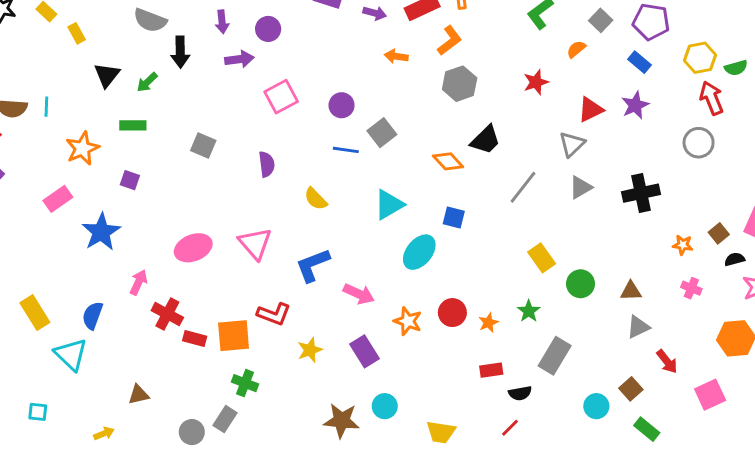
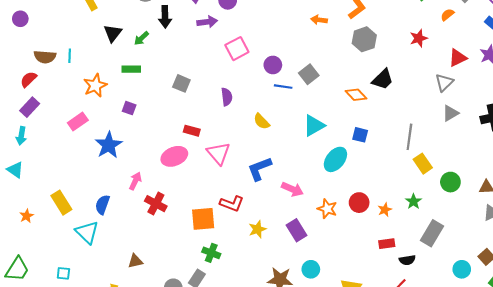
purple circle: (342, 105) -> (273, 65), moved
gray line: (523, 187) -> (409, 137), moved, turned -30
red rectangle: (195, 338) -> (192, 131), moved

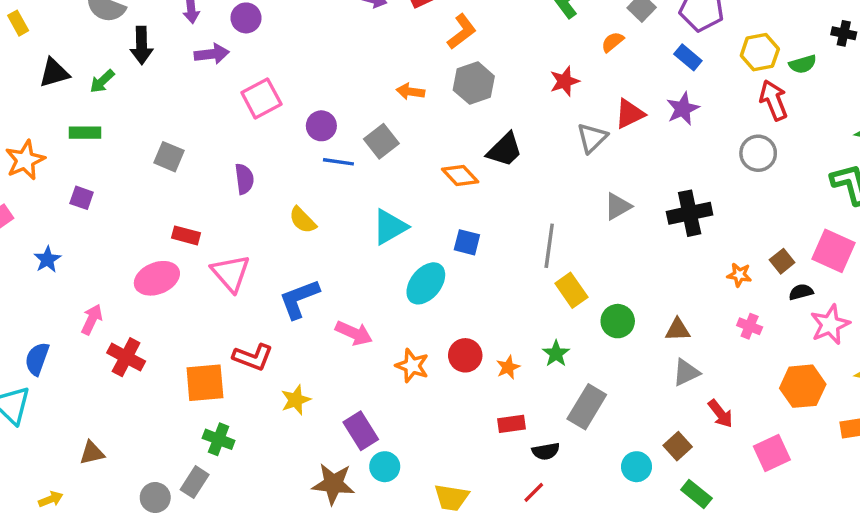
orange arrow: (319, 20) -> (410, 92), moved
black triangle: (113, 33) -> (54, 73), turned 36
gray triangle: (444, 82) -> (592, 138), moved
blue star: (109, 145) -> (47, 259), size x0.6
purple rectangle: (296, 230) -> (361, 431), moved

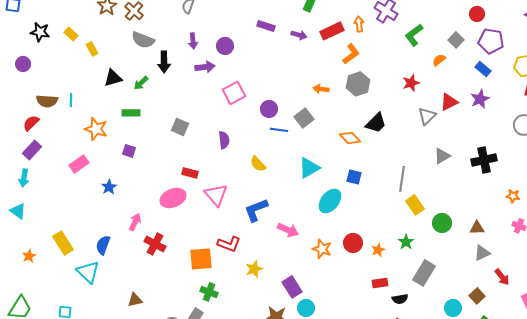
orange star: (25, 160) -> (96, 129), turned -30

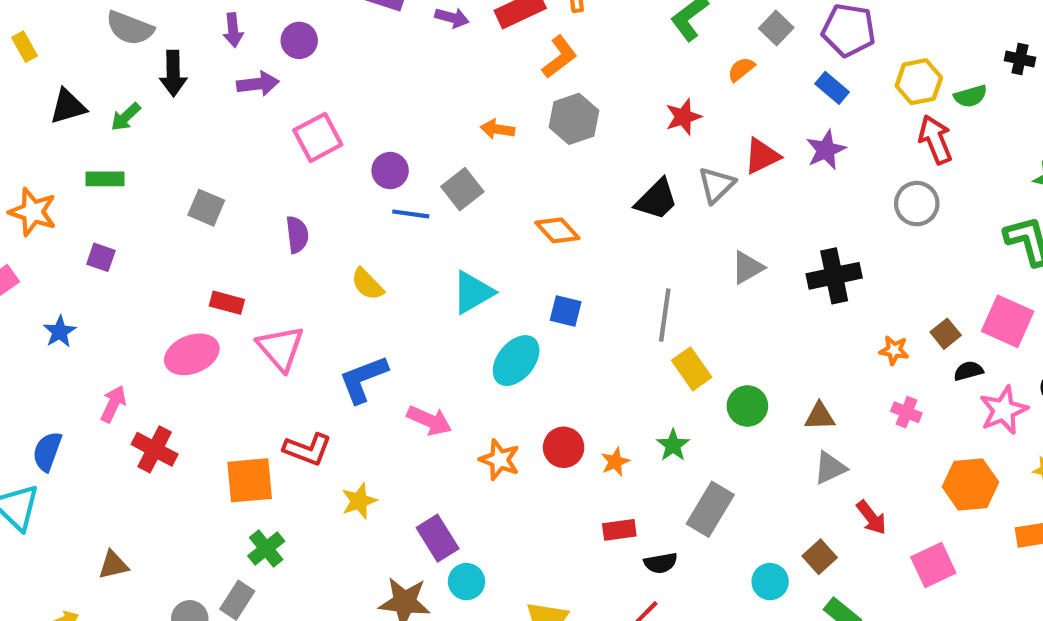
black trapezoid: (376, 123) -> (657, 199), moved
green cross: (209, 292) -> (266, 548), turned 30

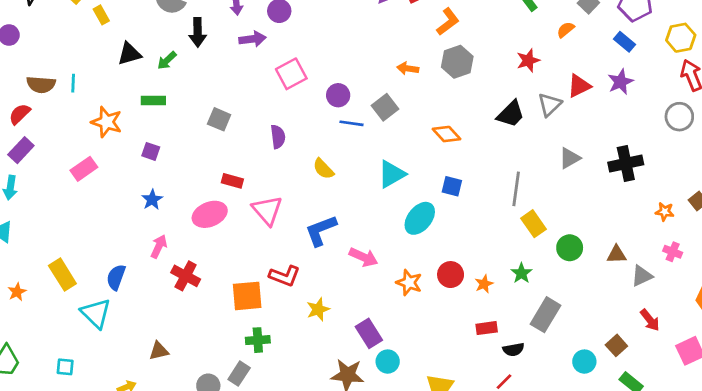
blue star: (60, 332) -> (152, 200), moved
gray triangle: (830, 468) -> (642, 276), moved
green cross: (266, 548) -> (258, 340), turned 35

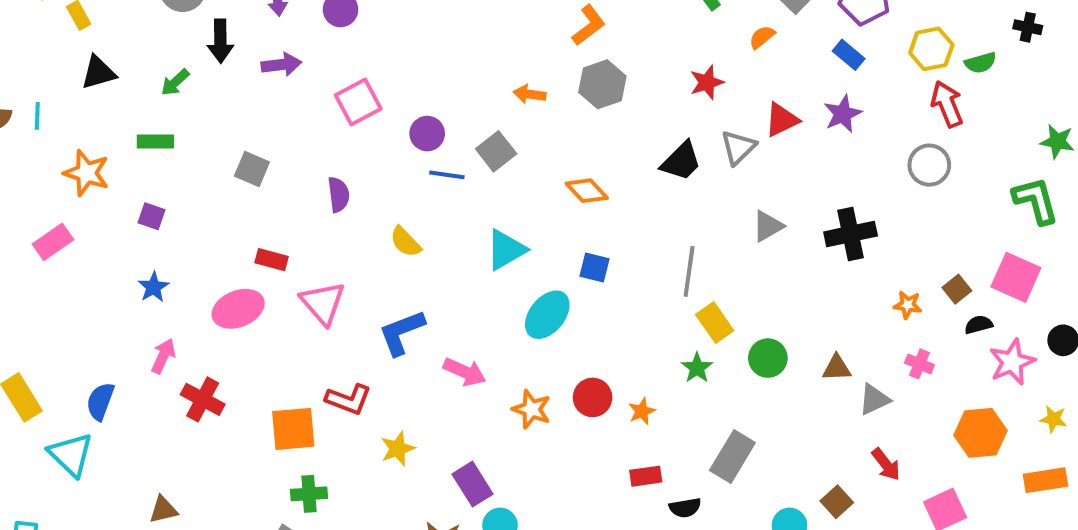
purple arrow: (252, 39) -> (281, 65), moved
black triangle: (129, 54) -> (98, 73), moved
green star: (521, 273) -> (697, 368), moved

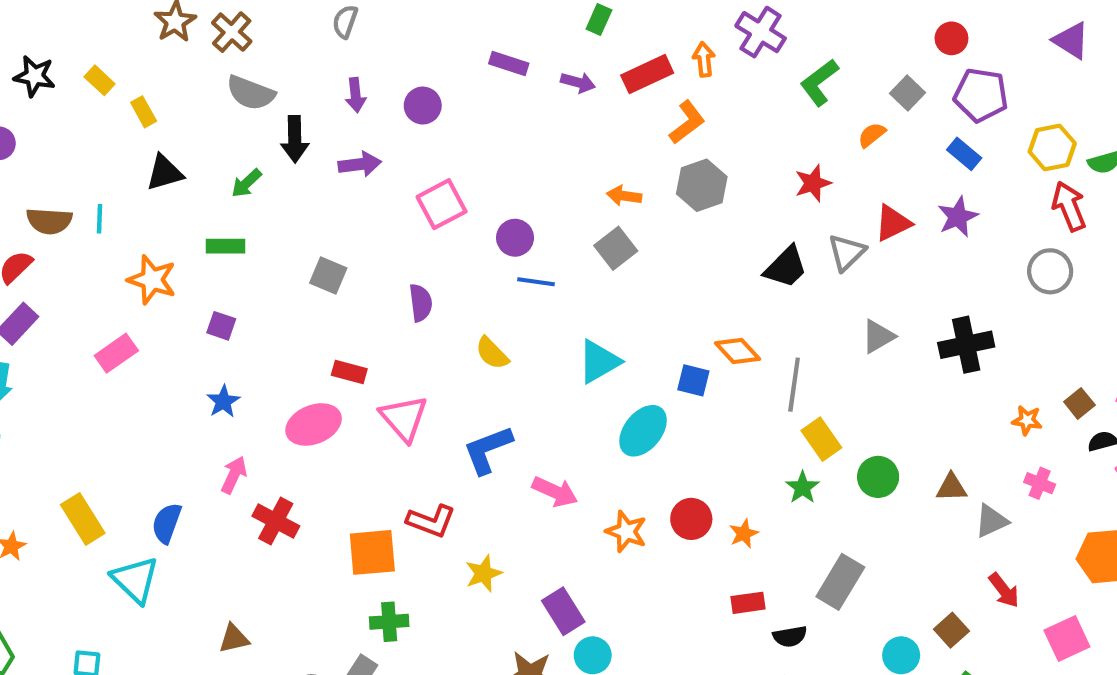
gray square: (496, 151) -> (616, 248), moved
orange diamond: (587, 191) -> (737, 351), moved

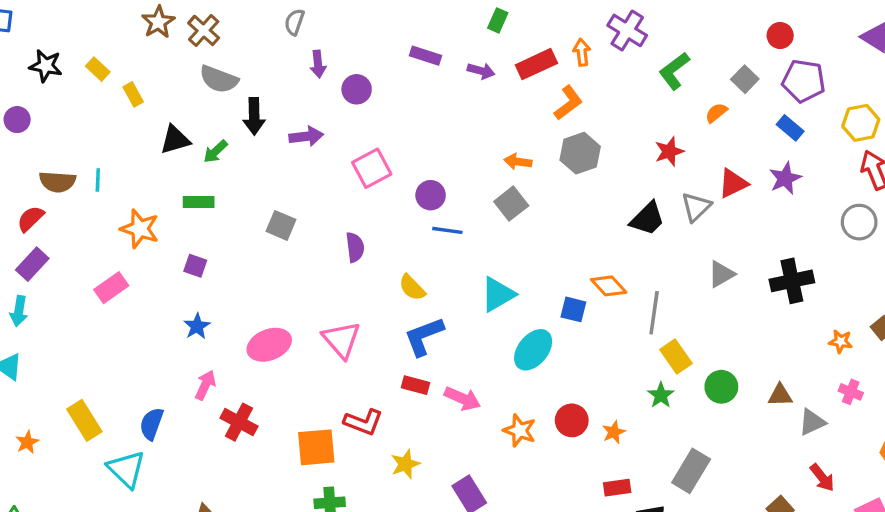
purple arrow: (356, 95) -> (318, 64), moved
black triangle: (165, 173) -> (175, 140), moved
red rectangle: (349, 372) -> (415, 385), moved
blue L-shape: (488, 450) -> (424, 336), moved

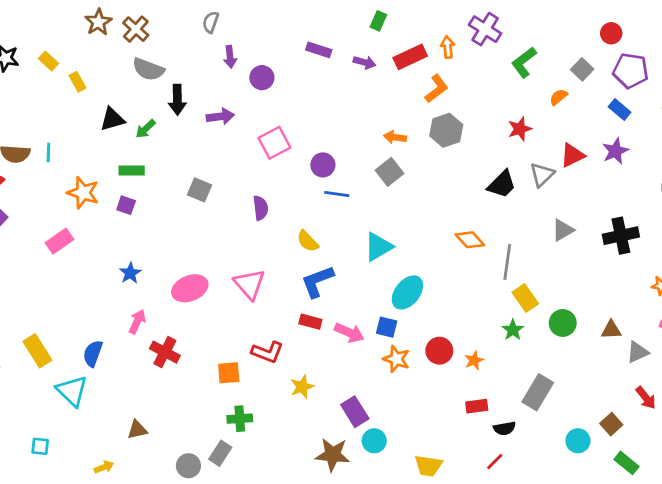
purple square: (195, 266) -> (126, 205), moved
blue square: (573, 309) -> (387, 327), moved
orange square: (316, 447) -> (229, 373), size x0.7

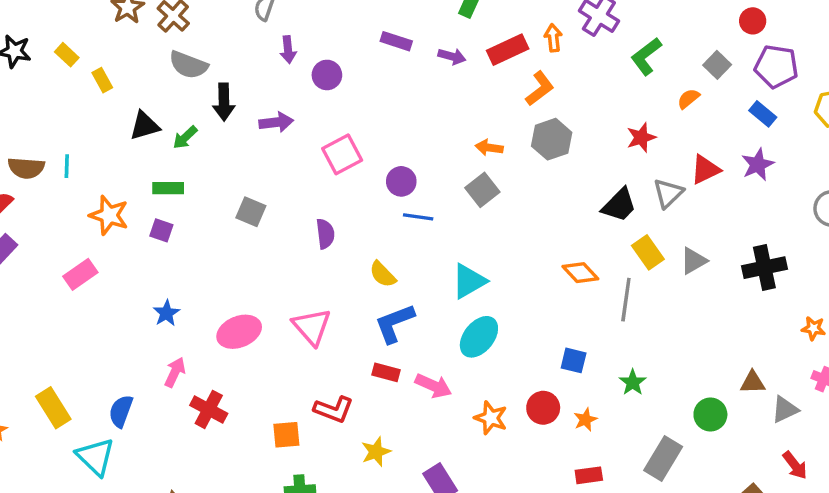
cyan ellipse: (407, 292) -> (479, 337), moved
yellow rectangle: (525, 298) -> (648, 252), moved
green circle: (563, 323) -> (710, 415), moved
blue square: (387, 327) -> (574, 360), moved

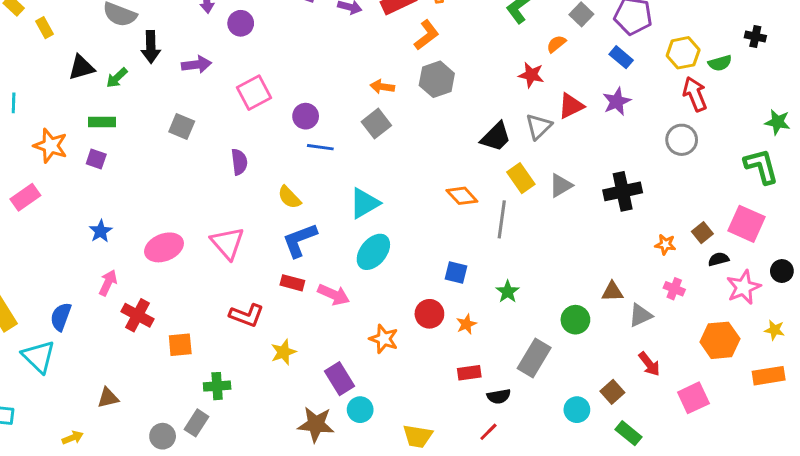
red star: (641, 137) -> (531, 75), moved, turned 30
gray square: (251, 212) -> (182, 126), moved
orange star: (491, 418) -> (384, 339), moved
orange square: (286, 435) -> (180, 345), moved

